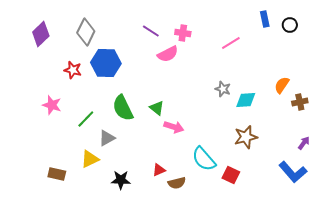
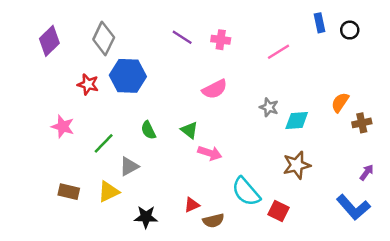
pink semicircle: (168, 54) -> (215, 89), moved
green semicircle: (123, 108) -> (148, 130), size x0.6
brown rectangle: (57, 174) -> (69, 192), moved

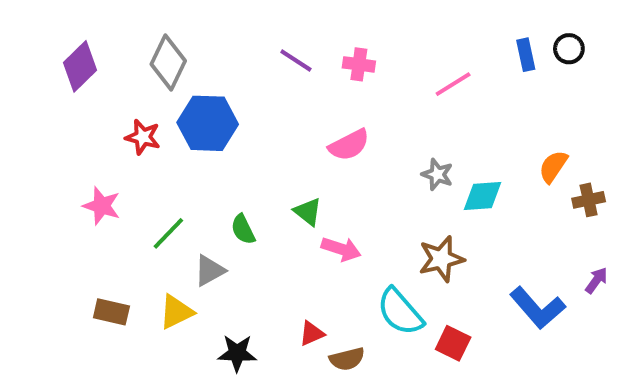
blue rectangle: (320, 23) -> (526, 55), moved
green semicircle: (148, 130) -> (243, 229), moved
brown star: (297, 165) -> (441, 259), moved
blue L-shape: (353, 207) -> (538, 308), moved

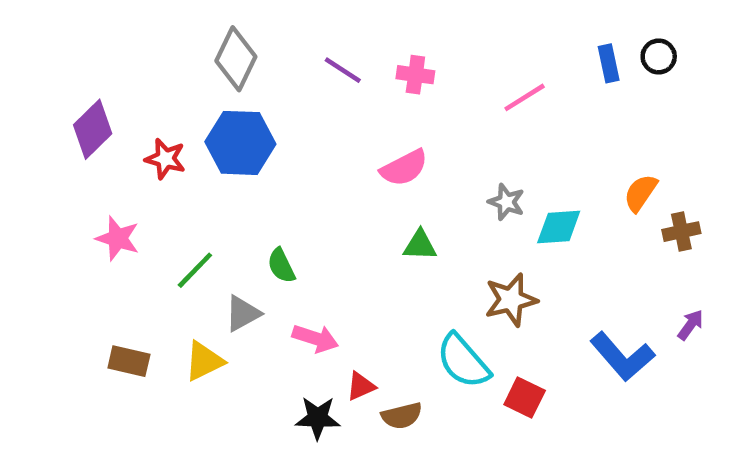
gray diamond: (168, 62) -> (236, 59), moved
purple diamond: (80, 66) -> (93, 129), moved
green triangle: (308, 212) -> (420, 245), moved, turned -36
pink arrow: (341, 249) -> (315, 338), moved
black star: (237, 353) -> (318, 418), moved

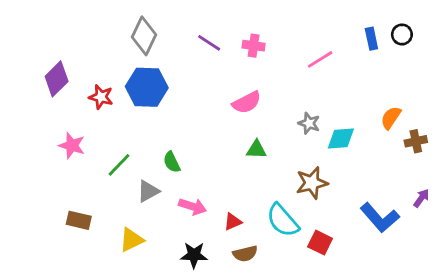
yellow triangle: (204, 361) -> (131, 240), moved
red triangle: (361, 386) -> (233, 222), moved

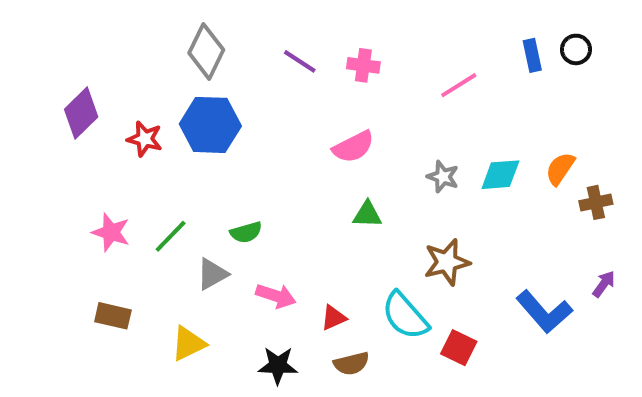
cyan diamond: (341, 138) -> (500, 175), moved
pink star: (72, 145) -> (111, 232), moved
green semicircle: (172, 162) -> (246, 232), turned -80

